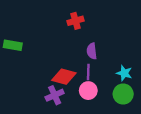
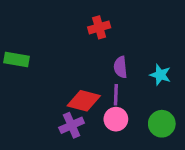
cyan star: (124, 73) -> (160, 75), moved

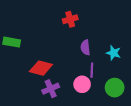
purple line: (116, 95) -> (92, 70), moved
red diamond: (84, 101) -> (41, 68), moved

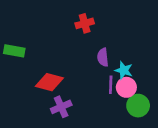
cyan star: (114, 53) -> (124, 70), moved
pink circle: (82, 84) -> (126, 87), moved

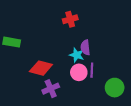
cyan star: (124, 70) -> (77, 55), moved
pink circle: (126, 87) -> (79, 72), moved

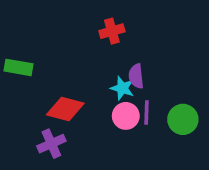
green circle: (115, 88) -> (183, 119), moved
purple cross: (51, 89) -> (51, 144), moved

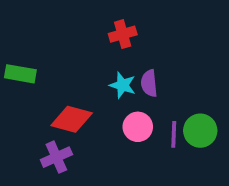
cyan star: (122, 88) -> (123, 85), moved
purple line: (147, 112) -> (174, 134), moved

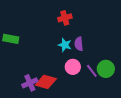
red diamond: (72, 119) -> (46, 82), moved
purple line: (174, 134) -> (92, 71), turned -40

